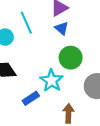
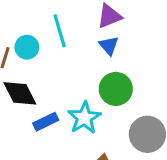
blue rectangle: (31, 98) -> (46, 122), moved

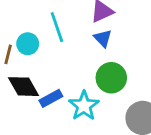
blue rectangle: (46, 122) -> (51, 98), moved

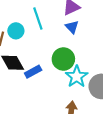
green circle: (111, 78) -> (63, 59), moved
cyan star: (84, 106) -> (77, 77), moved

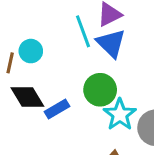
cyan line: (38, 19) -> (83, 31), moved
blue triangle: (72, 27) -> (111, 43), size x1.5

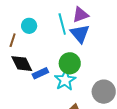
cyan circle: (31, 51) -> (29, 26), moved
cyan star: (120, 115) -> (65, 80), moved

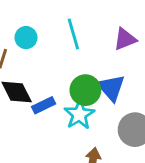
purple triangle: (81, 15) -> (125, 39), moved
blue triangle: (80, 34) -> (111, 88), moved

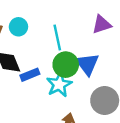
cyan line: (73, 34) -> (57, 37), moved
cyan circle: (26, 38) -> (18, 27), moved

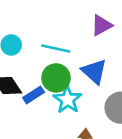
cyan line: (57, 37) -> (56, 49), turned -55
green circle: (66, 65) -> (56, 78), moved

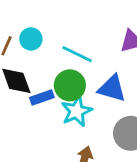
blue triangle: (94, 71) -> (112, 88), turned -40

